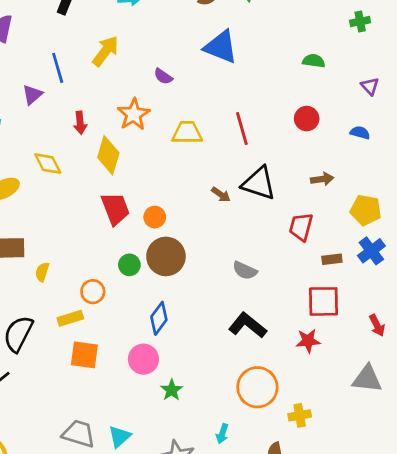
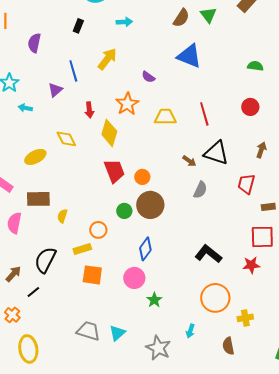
brown arrow: (322, 179) -> (261, 150), turned -63
gray semicircle: (245, 270) -> (200, 190), moved, turned -90

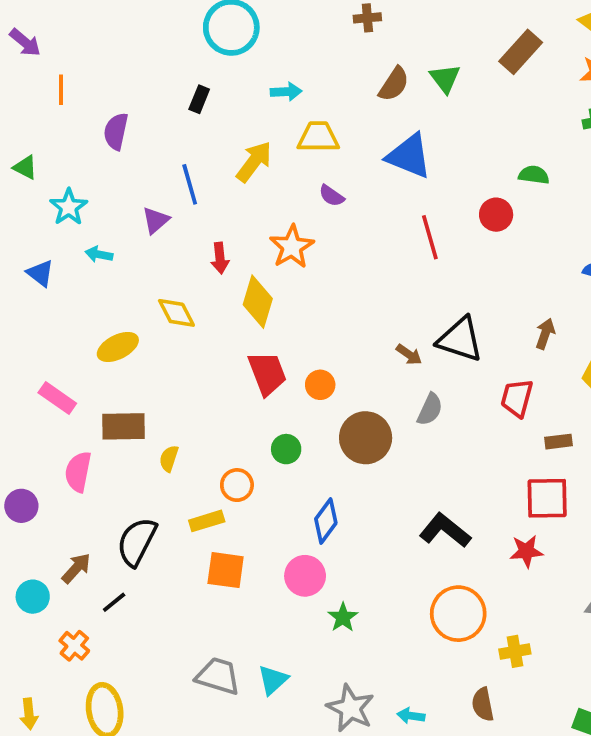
red circle: (250, 107) -> (496, 215), moved
red line: (204, 114) -> (430, 237), moved
yellow trapezoid: (165, 117) -> (318, 137), moved
brown circle: (150, 205) -> (366, 438), moved
cyan arrow: (190, 331) -> (411, 716), moved, turned 80

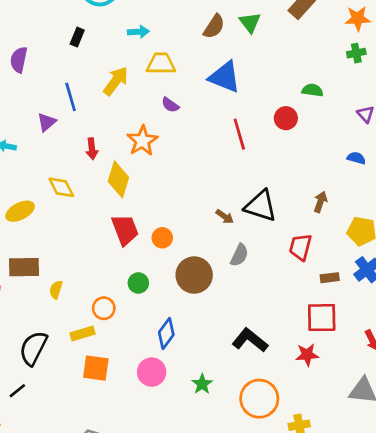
green star: (343, 617) -> (202, 384), moved

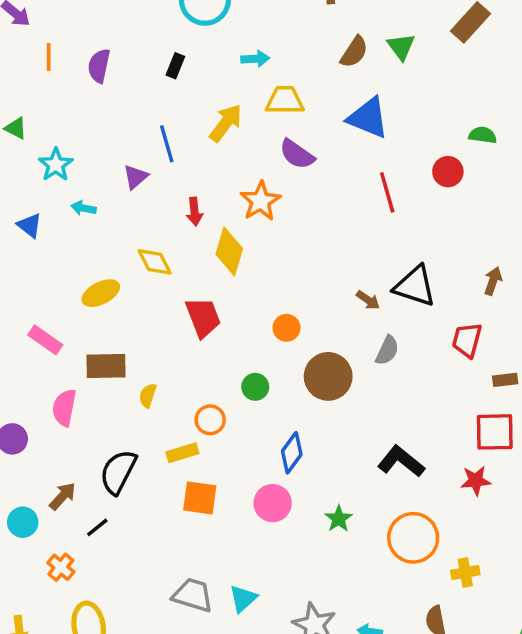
purple semicircle: (19, 60) -> (99, 66), moved
purple semicircle: (170, 105) -> (297, 154), size x1.5
red trapezoid: (125, 230) -> (203, 317), moved

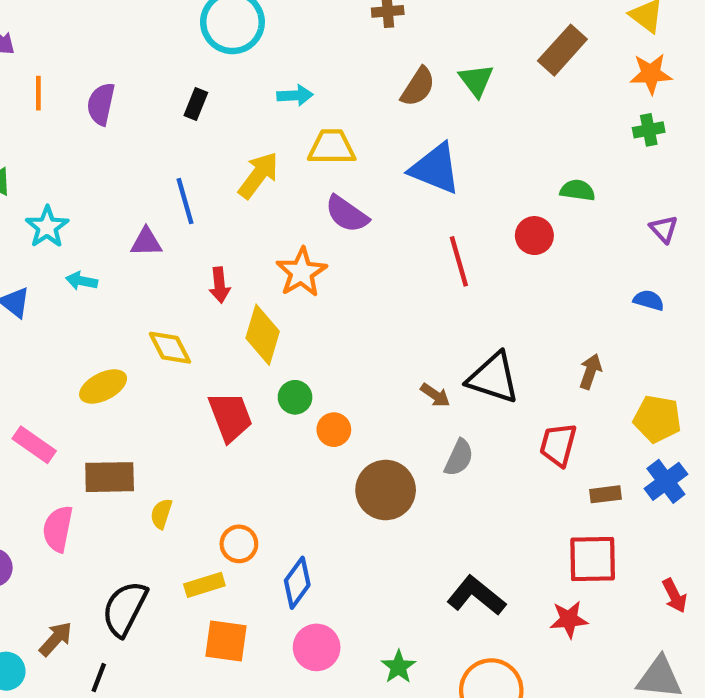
purple triangle: (135, 177) -> (146, 242), turned 40
green circle: (255, 387) -> (295, 397), moved
blue diamond: (292, 453) -> (297, 583), moved
black line: (97, 527) -> (99, 678), turned -30

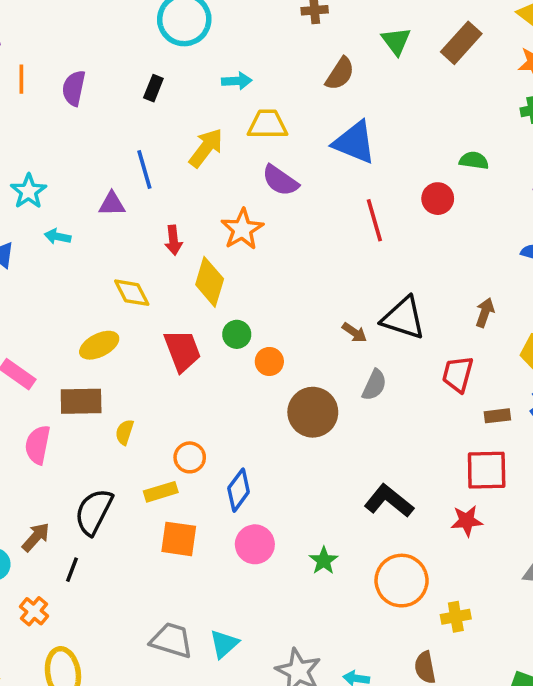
green triangle: (476, 80) -> (396, 41), moved
yellow ellipse: (103, 386) -> (99, 345), moved

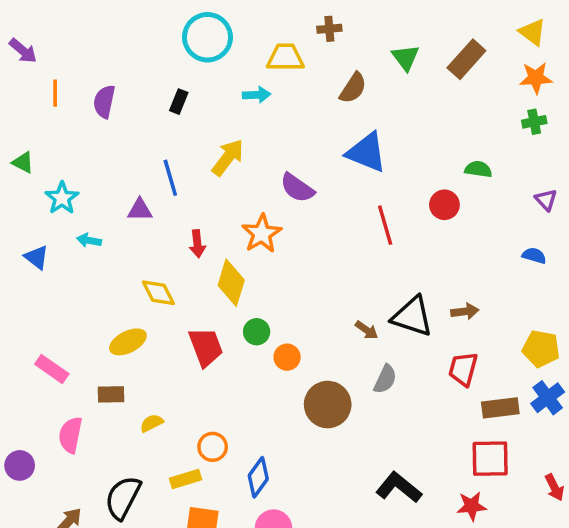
yellow trapezoid: (268, 124) -> (285, 58), moved
brown arrow: (485, 313) -> (465, 311), moved, turned 64
brown rectangle: (81, 401) -> (111, 394), size x0.7
brown rectangle: (497, 416) -> (500, 408), size x1.5
yellow semicircle: (125, 432) -> (152, 423), turned 45

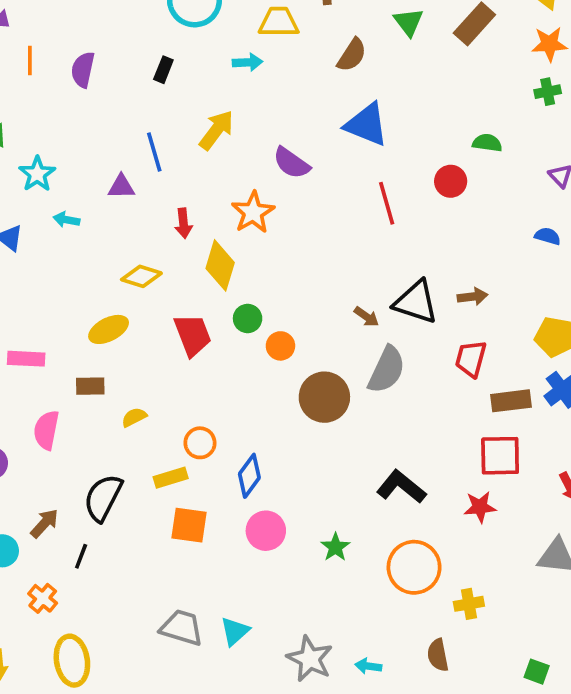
yellow diamond: (158, 293) -> (141, 276), turned -45
pink rectangle: (52, 369) -> (26, 359), turned -32
gray semicircle: (385, 379) -> (387, 370), size x1.5

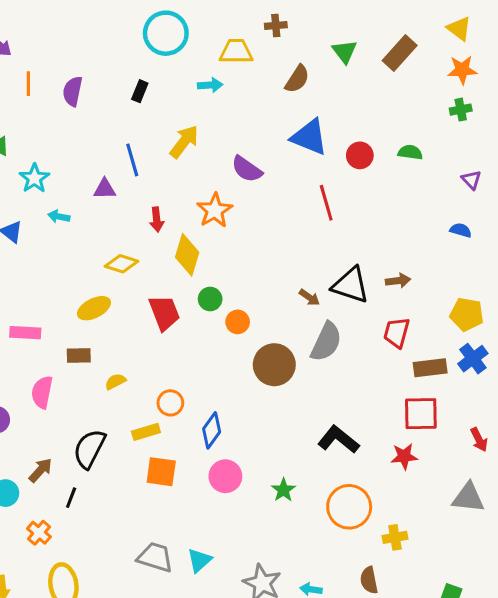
red circle: (451, 181) -> (360, 155), moved

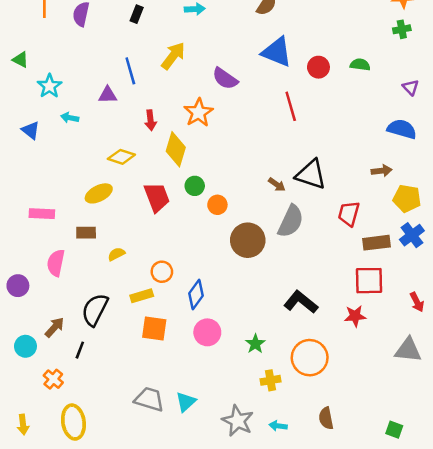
blue semicircle: (461, 230) -> (402, 129), size x1.6
brown arrow: (398, 281) -> (382, 171), moved
yellow cross: (395, 537) -> (270, 380), moved

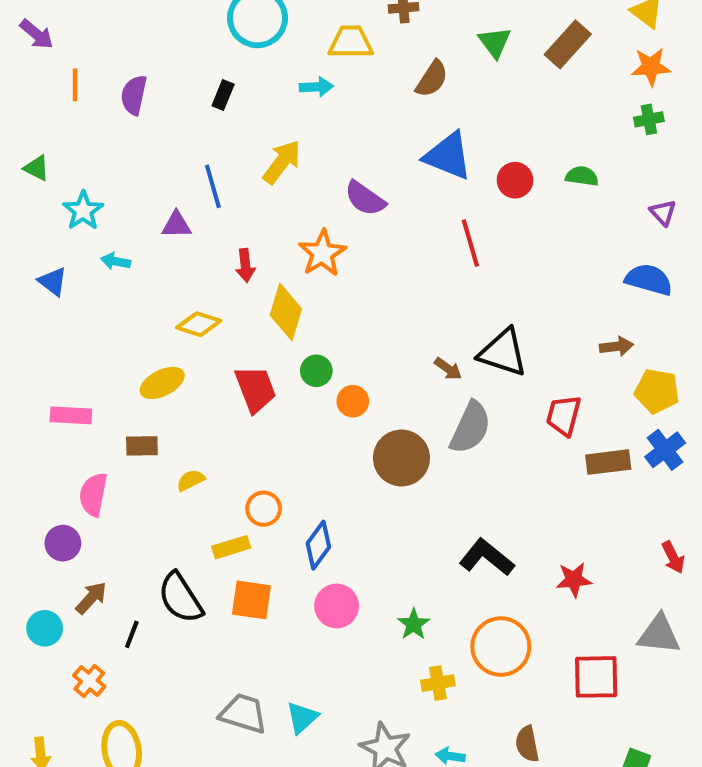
red square: (369, 281) -> (596, 677), moved
purple circle: (18, 286) -> (63, 543), moved
black semicircle: (95, 310) -> (180, 598), moved, turned -60

